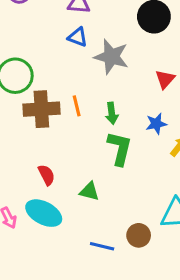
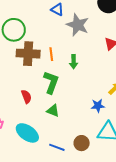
blue star: (156, 124) -> (98, 106), moved
green L-shape: (120, 148) -> (51, 82), moved
cyan ellipse: (44, 213) -> (27, 133), moved

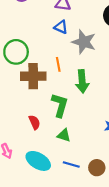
orange line: (51, 54) -> (58, 64), moved
green arrow: (74, 62) -> (82, 81), size x1.5
blue line: (57, 147) -> (71, 164), moved

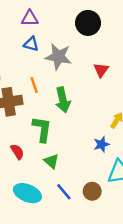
green triangle: (64, 135) -> (51, 161), turned 32
blue line: (71, 164) -> (64, 192), turned 42

